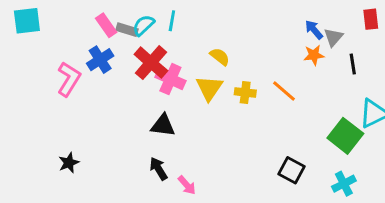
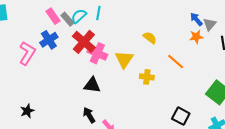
gray rectangle: (127, 30) -> (67, 19), turned 32
yellow semicircle: (220, 57) -> (150, 38), moved
yellow cross: (245, 92) -> (147, 77), moved

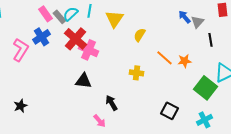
orange star: (196, 37) -> (185, 61), moved
yellow semicircle: (150, 38) -> (140, 35), turned -96
yellow triangle: (124, 59) -> (115, 19), moved
black arrow: (89, 115) -> (112, 103), moved

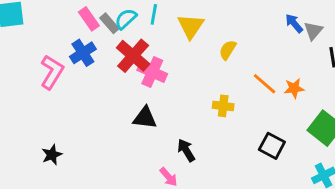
black square: (170, 111) -> (272, 146), moved

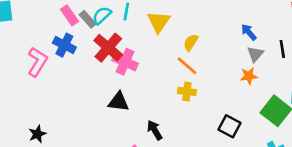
blue arrow: (294, 23) -> (249, 32), moved
gray triangle: (313, 31) -> (255, 54), moved
blue cross: (83, 53) -> (64, 45), turned -30
orange line: (265, 84) -> (187, 66), moved

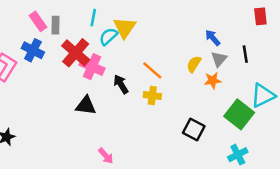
cyan semicircle: (102, 15) -> (108, 36), moved
gray rectangle: (88, 19) -> (56, 25), turned 42
yellow semicircle: (191, 42) -> (194, 64), moved
black arrow: (155, 130) -> (121, 84), moved

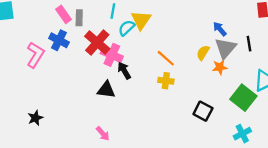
gray triangle: (219, 59) -> (225, 48), size x1.5
black arrow: (121, 84) -> (124, 71), moved
pink arrow: (106, 156) -> (103, 134), moved

